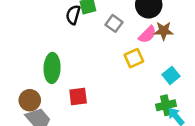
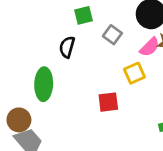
black semicircle: (73, 15) -> (67, 47), moved
red square: (78, 97) -> (108, 102), moved

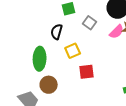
yellow square: (134, 73) -> (73, 51), moved
brown circle: (19, 120) -> (49, 85), moved

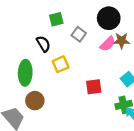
black semicircle: (57, 32) -> (43, 44), turned 133
red square: (87, 72) -> (94, 87), moved

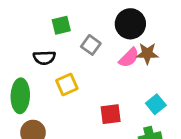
black semicircle: (43, 44) -> (44, 58), turned 119

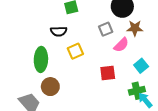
gray square: (91, 45) -> (106, 29), moved, turned 32
pink semicircle: (129, 58) -> (121, 45), moved

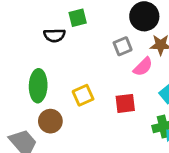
black semicircle: (59, 31) -> (54, 35), moved
yellow square: (75, 51) -> (83, 95), moved

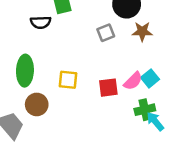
pink semicircle: (143, 67) -> (133, 81), moved
yellow square: (83, 95) -> (68, 80), turned 30

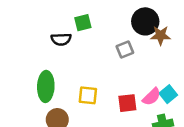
brown star: (142, 31) -> (161, 35), moved

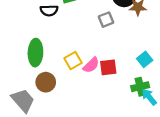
yellow square: (88, 95) -> (73, 61), turned -36
pink semicircle: (152, 97) -> (91, 65), moved

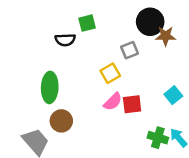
yellow square: (73, 61) -> (110, 73), moved
green cross: (140, 87) -> (158, 138), moved, turned 30

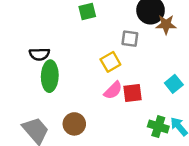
black semicircle: (65, 40) -> (39, 54), moved
gray square: (130, 50) -> (130, 39), turned 30
brown circle: (61, 121) -> (74, 124), moved

